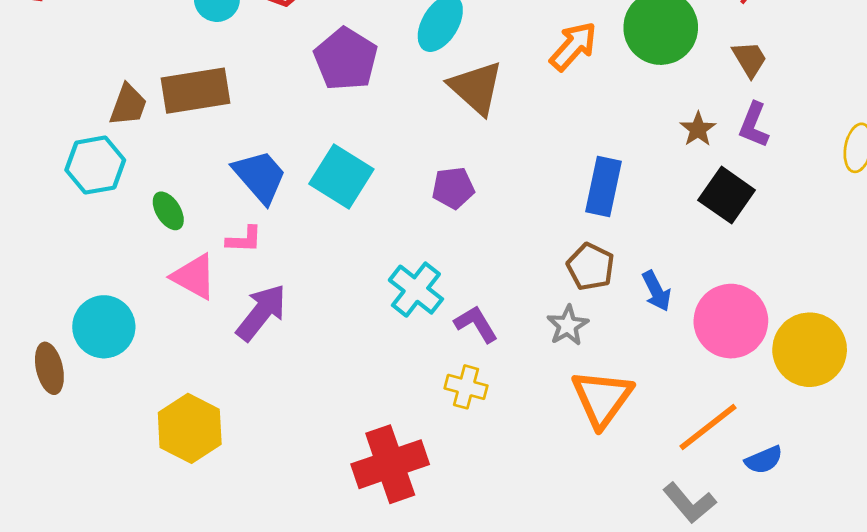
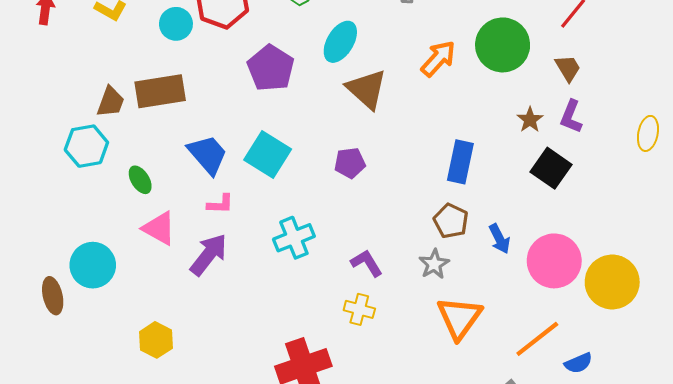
pink L-shape: (244, 239) -> (220, 204), moved
cyan cross: (416, 290) -> (294, 238), moved, turned 30
yellow hexagon: (190, 428) -> (156, 340), size x0.7

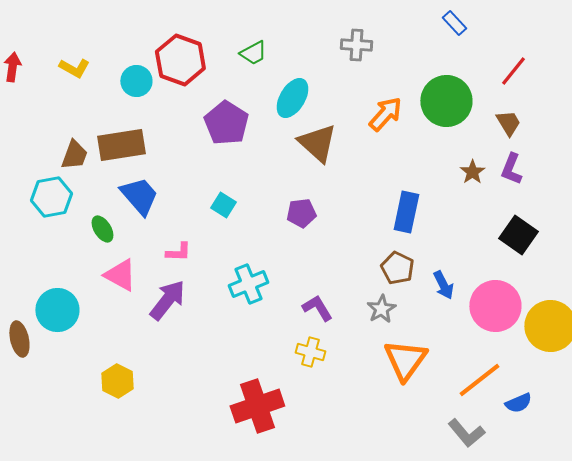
blue trapezoid: (208, 155) -> (139, 196), moved
cyan square: (268, 155) -> (223, 205), size x0.6
black square: (551, 168) -> (518, 235), moved

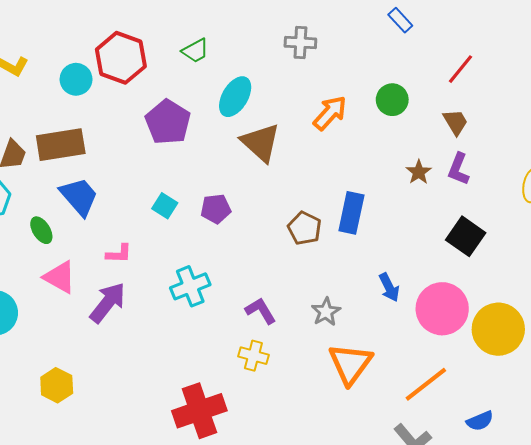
green circle: (446, 101) -> (392, 100), size x0.6
purple pentagon: (301, 213) -> (216, 209), moved
brown pentagon: (397, 268) -> (304, 228), moved
blue semicircle: (518, 403) -> (480, 421), moved

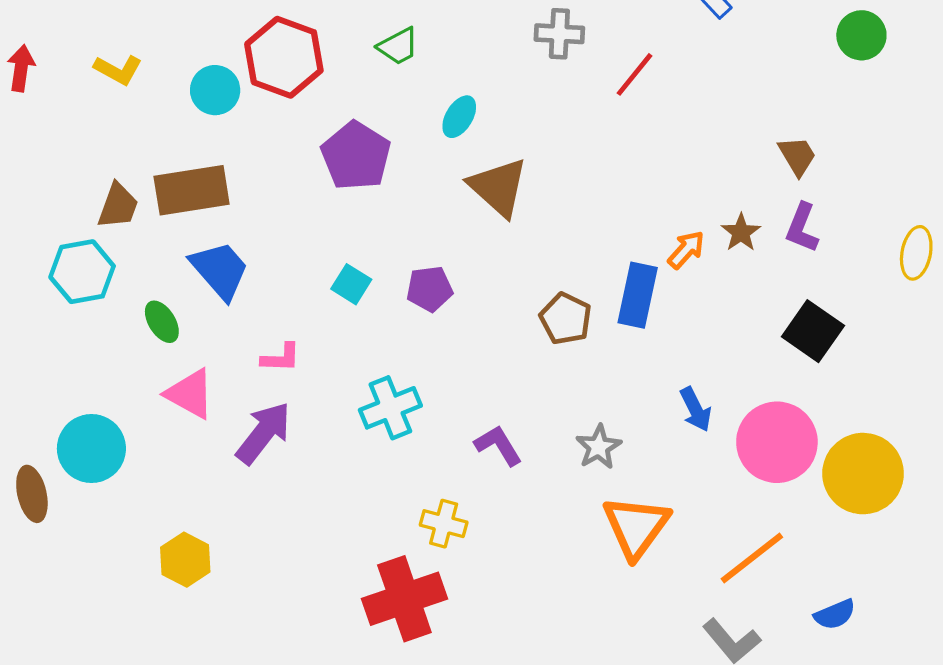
red line: (461, 69) -> (635, 74), moved
cyan ellipse: (235, 97) -> (459, 117), size x0.7
green circle: (392, 100) -> (861, 35), moved
orange arrow: (330, 113) -> (686, 250), moved, size x0.7
yellow cross: (253, 356) -> (444, 524), moved

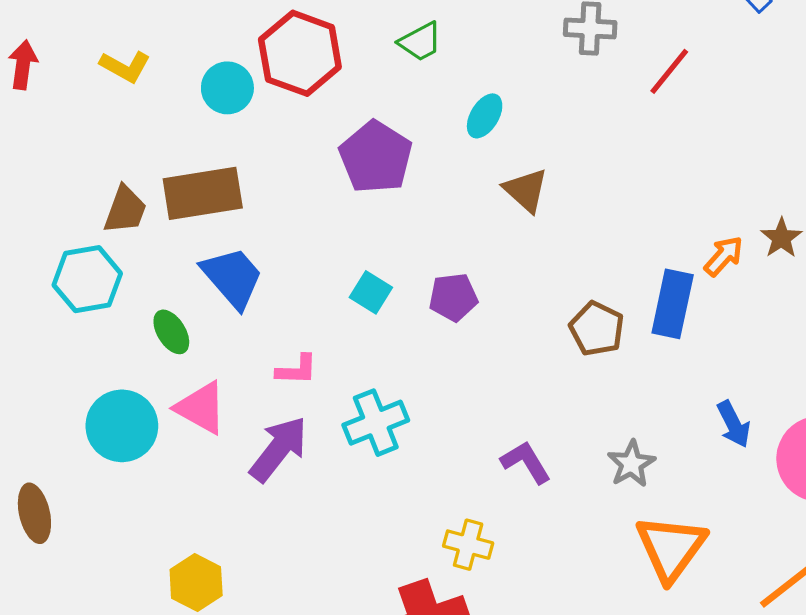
brown triangle: (498, 187) -> (526, 190), size x0.7
cyan cross: (390, 408) -> (376, 423), moved
cyan circle: (91, 449) -> (122, 426), moved

